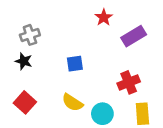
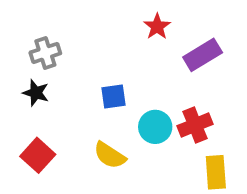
cyan circle: (102, 114) -> (155, 127), moved

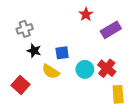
black star: (36, 93) -> (34, 51), moved
red cross: (195, 125) -> (107, 68), turned -30
yellow semicircle: (110, 155) -> (51, 71), moved

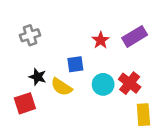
red star: (86, 14) -> (101, 40), moved
black star: (34, 51) -> (38, 77), moved
red square: (21, 85) -> (25, 103), turned 30

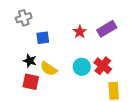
gray cross: (30, 35) -> (24, 18), moved
blue square: (75, 64) -> (43, 38), moved
red square: (25, 103) -> (31, 82), moved, turned 30

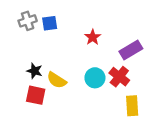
purple rectangle: (107, 29) -> (131, 50), moved
blue square: (43, 38) -> (50, 23), moved

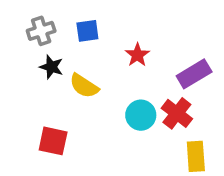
blue square: (50, 23) -> (87, 31), moved
black star: (35, 71) -> (51, 67), moved
yellow semicircle: (57, 80) -> (84, 86), moved

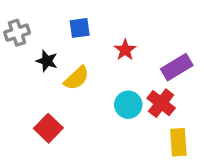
gray cross: (41, 31) -> (17, 33), moved
yellow semicircle: (84, 86) -> (77, 78), turned -76
red square: (53, 141) -> (48, 128), turned 32

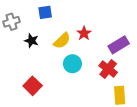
blue square: (80, 28) -> (45, 12), moved
yellow semicircle: (77, 78) -> (62, 41), moved
cyan circle: (128, 105) -> (72, 64), moved

